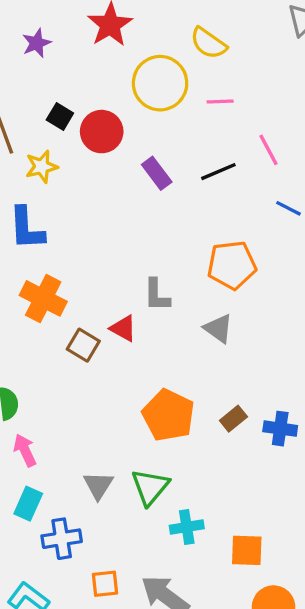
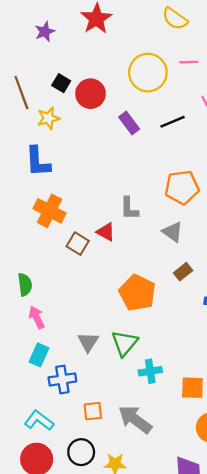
yellow semicircle: (208, 43) -> (175, 19), moved
yellow circle: (160, 83) -> (148, 73), moved
pink line: (220, 102) -> (189, 62), moved
brown rectangle: (233, 419) -> (183, 272), moved

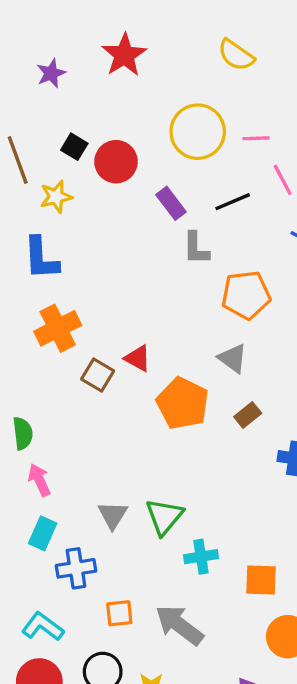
pink line: (189, 62) -> (256, 138), moved
gray L-shape: (129, 208) -> (196, 248), moved
orange cross: (50, 211) -> (58, 328), turned 36
orange pentagon: (137, 293) -> (183, 403), moved

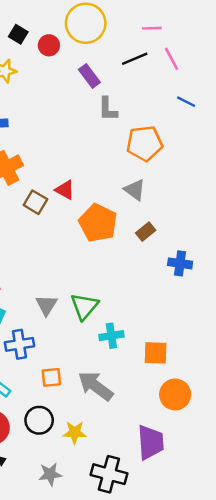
yellow circle: (198, 132) -> (86, 23), moved
red circle: (116, 162) -> (49, 45), size x0.7
black line: (233, 202) -> (135, 59), moved

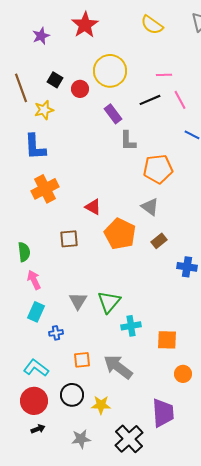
brown square: (35, 202) -> (69, 239), moved, turned -36
blue cross: (19, 344) -> (56, 333), size x0.6
orange circle: (175, 395) -> (183, 374), size x0.7
black cross: (109, 474) -> (129, 439), turned 32

